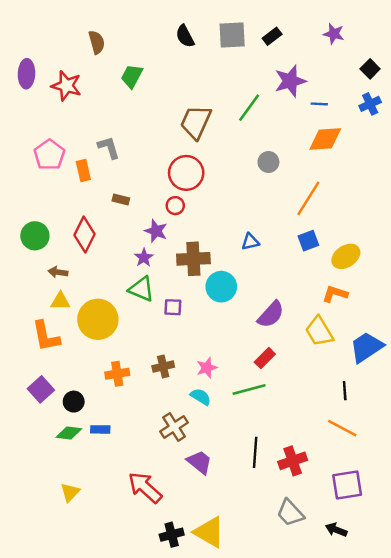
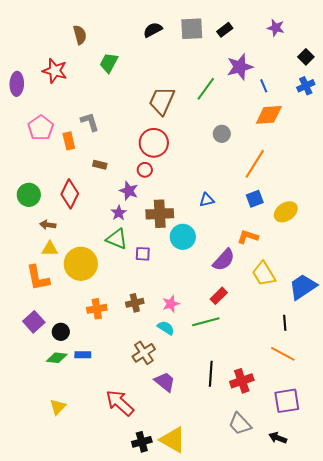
black semicircle: (185, 36) -> (153, 30), turned 90
purple ellipse: (26, 74) -> (17, 84), moved
blue line: (319, 104) -> (264, 86), turned 64
orange L-shape: (335, 294) -> (248, 237), moved

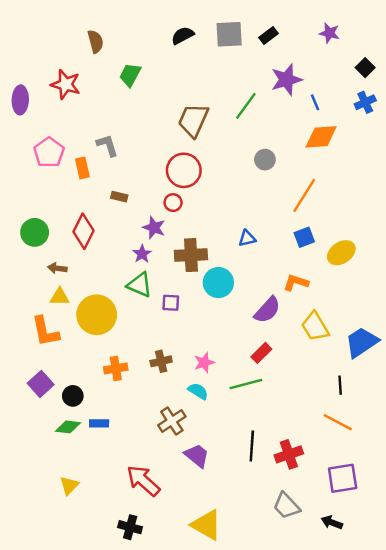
black cross: (142, 442) -> (130, 527), moved, turned 30

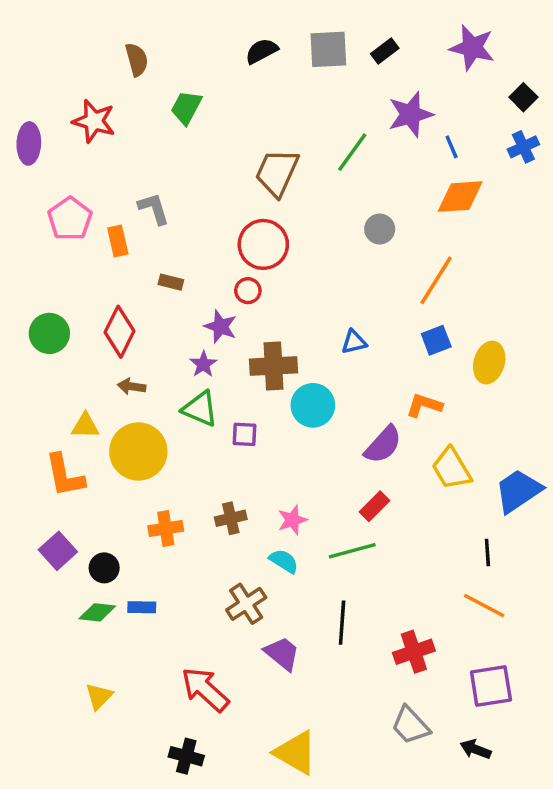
purple star: (329, 33) -> (472, 48), size x1.5
yellow ellipse: (341, 253) -> (489, 363), turned -40
brown arrow: (57, 268) -> (132, 386), moved
black line: (252, 446) -> (342, 623), moved

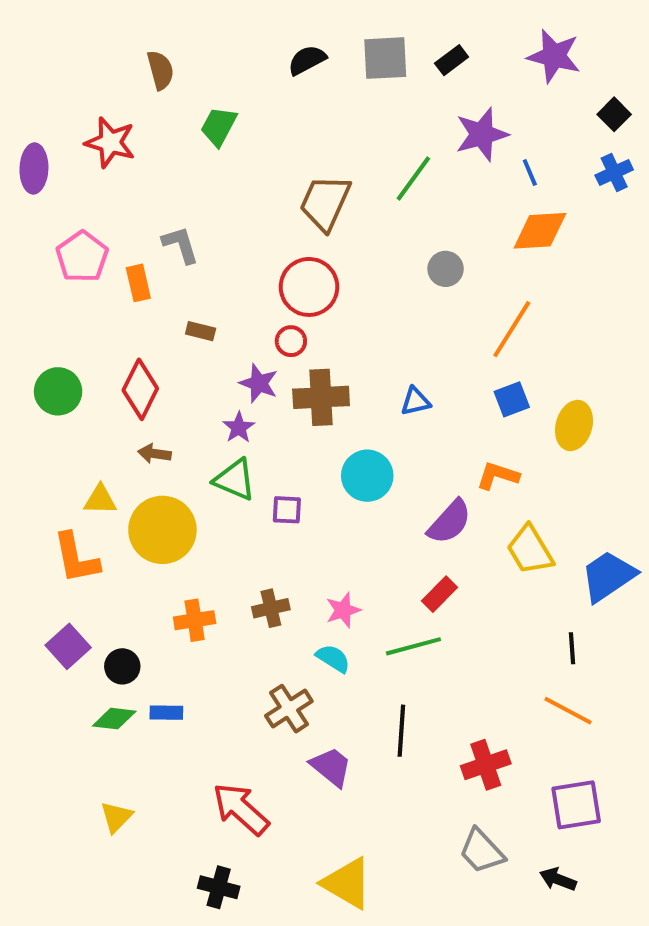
brown cross: (274, 366) -> (321, 397), moved

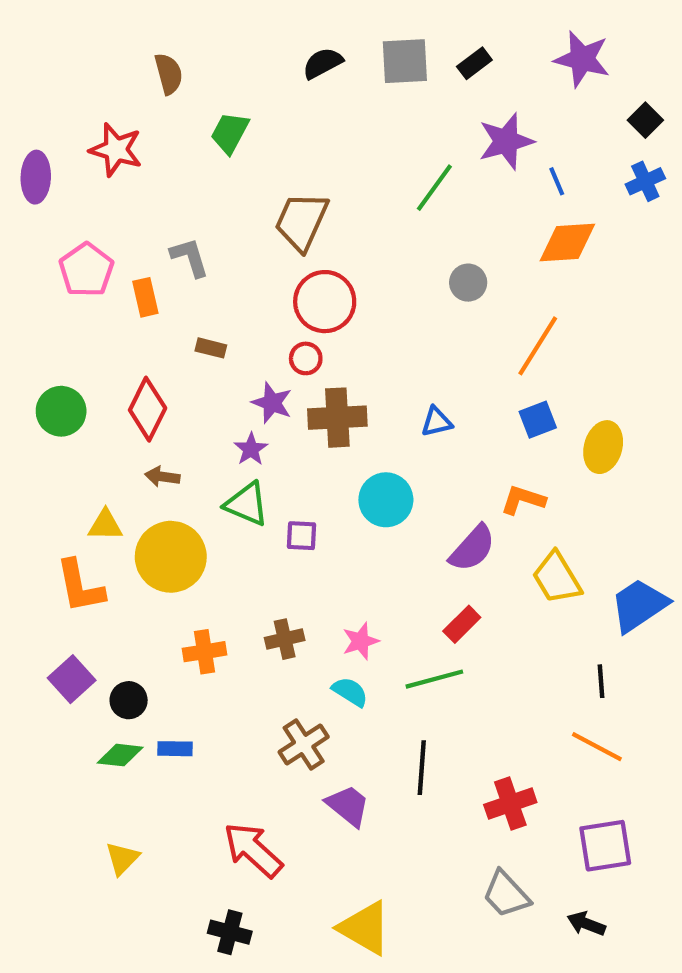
brown trapezoid: (325, 203) -> (302, 221), moved

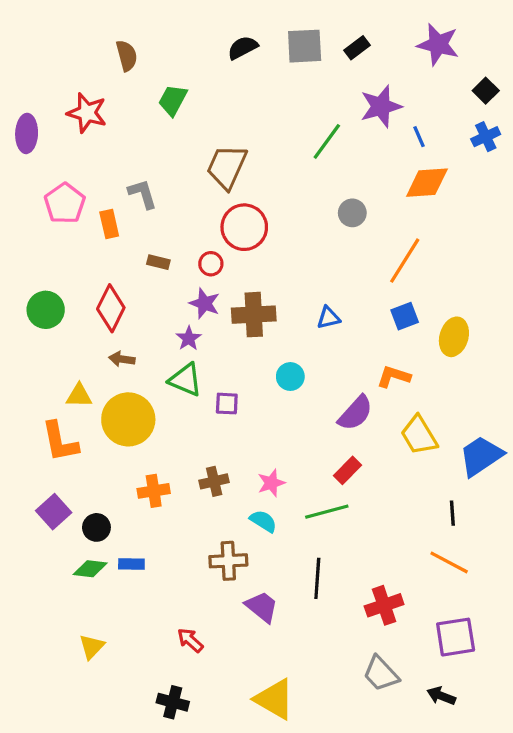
red circle: (306, 358) -> (211, 264), moved
cyan circle: (386, 500) -> (290, 377), size x0.7
brown cross: (304, 744) -> (228, 561), turned 30
red arrow: (253, 850) -> (190, 640), size x0.6

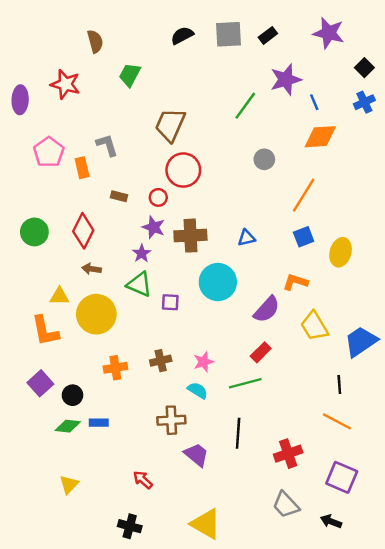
cyan circle: (290, 377) -> (218, 282), size x1.8
purple square: (456, 637) -> (342, 477), turned 32

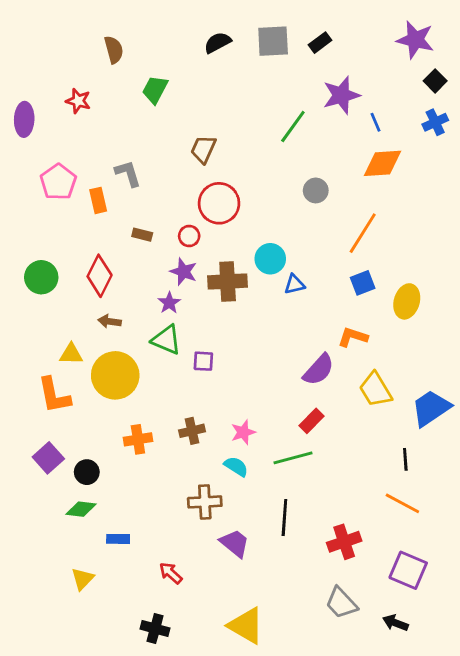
purple star: (329, 33) -> (415, 40), moved
red star: (65, 84) -> (78, 101), size x0.7
brown trapezoid: (170, 125) -> (203, 149), size x0.7
cyan circle: (218, 282) -> (270, 259), moved, size x0.7
blue rectangle: (99, 423) -> (118, 539), moved

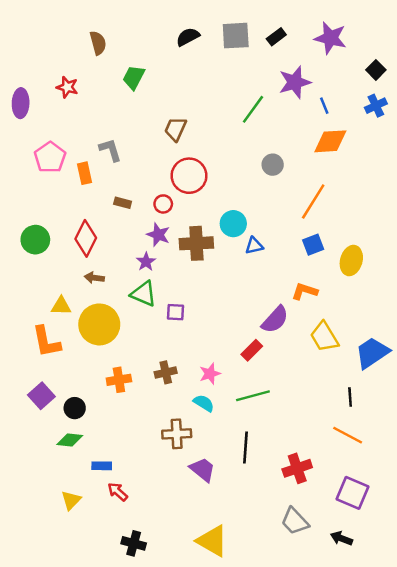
purple star: (415, 40) -> (330, 38), moved
red rectangle: (311, 421) -> (252, 350), moved
red arrow: (171, 573) -> (118, 492), moved

